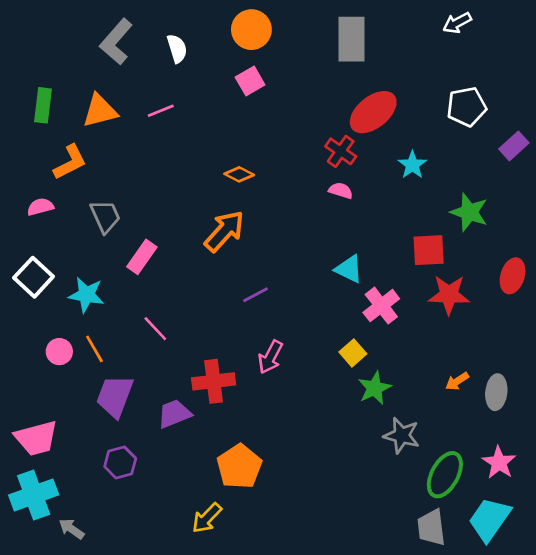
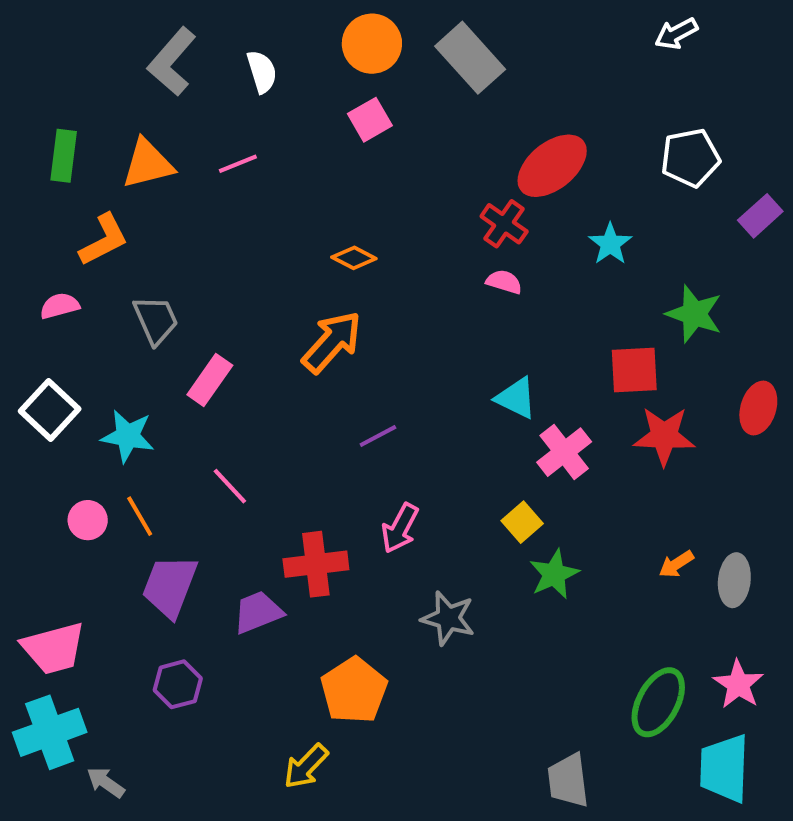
gray rectangle: (352, 39) -> (470, 58), moved, turned -42
gray star: (402, 435) -> (448, 618), moved
cyan trapezoid: (490, 519) -> (724, 768), turned -33
gray trapezoid: (431, 527) -> (568, 780), moved

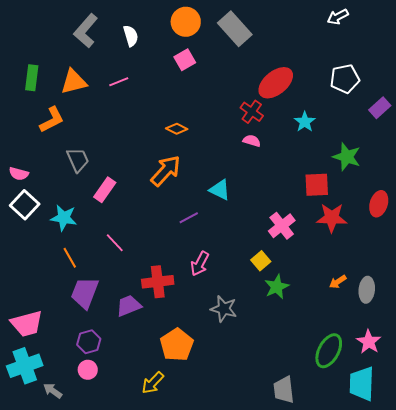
pink semicircle: (60, 306) -> (19, 174), moved, turned -150
cyan triangle: (516, 398) -> (220, 190), moved
pink circle: (88, 520) -> (88, 370), moved

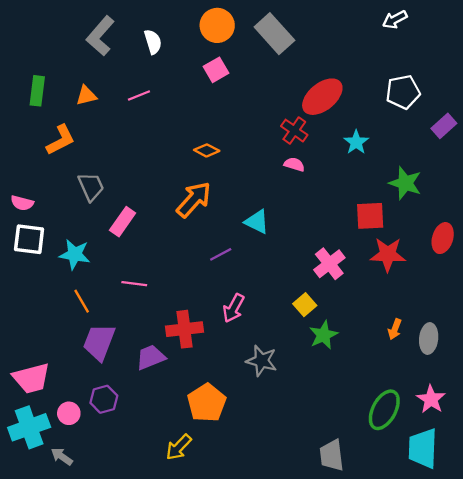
orange triangle: (74, 82) -> (86, 96), size x0.7
white square: (25, 205) -> (29, 239), turned -36
pink line: (115, 243) -> (134, 284), turned -40
orange arrow: (338, 282) -> (395, 329), turned -36
pink circle: (88, 370) -> (69, 413), moved

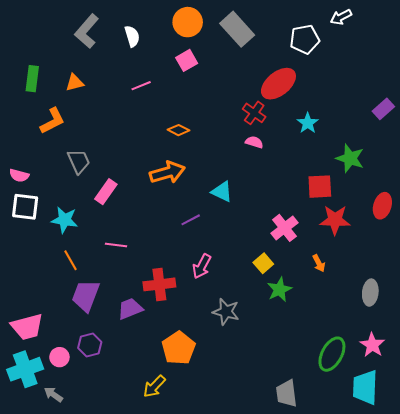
white pentagon: (403, 92) -> (305, 39), moved
pink line: (139, 96) -> (141, 86), moved
orange arrow: (194, 199) -> (167, 172), turned 32
orange arrow: (395, 329) -> (319, 263), moved, turned -48

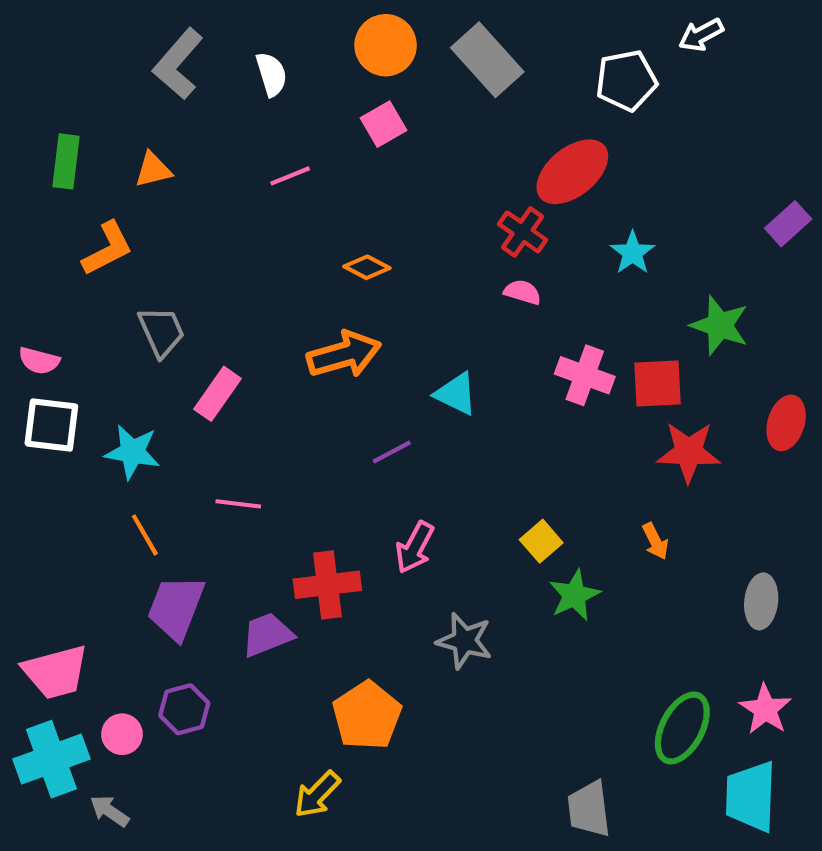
pink cross: (285, 228) -> (585, 375), moved, turned -32

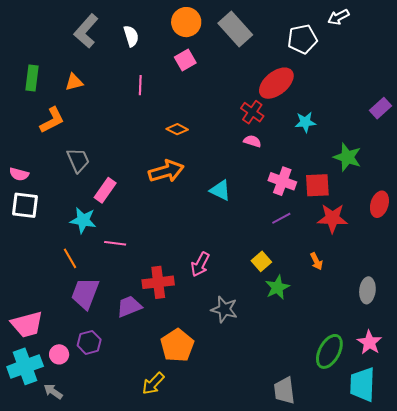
pink line: (290, 176) -> (140, 85), turned -66
cyan star: (633, 253) -> (305, 122), turned 30
cyan star: (132, 452) -> (83, 220), moved
purple line: (392, 452) -> (281, 218), moved

